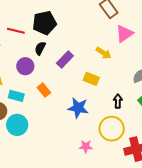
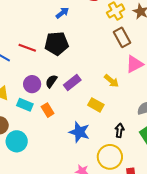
black semicircle: (40, 48) -> (51, 81), moved
cyan rectangle: (16, 96) -> (25, 105), moved

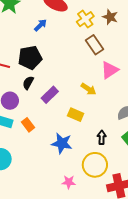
blue arrow: (62, 13) -> (41, 25), moved
black semicircle: (51, 81) -> (28, 83), moved

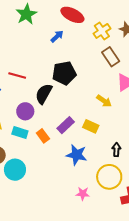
black pentagon: (30, 58) -> (64, 73), moved
black semicircle: (28, 83) -> (44, 94), size x1.5
purple rectangle: (50, 95) -> (66, 125), moved

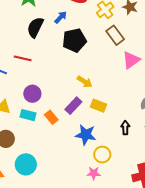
black pentagon: (64, 73) -> (74, 40), moved
black semicircle: (44, 94) -> (35, 27), moved
yellow arrow: (104, 101) -> (85, 82), moved
cyan circle: (15, 170) -> (26, 164), moved
yellow circle: (109, 177) -> (102, 155), moved, size x0.7

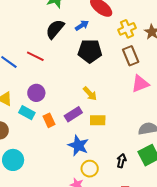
yellow rectangle: (99, 106) -> (98, 120), turned -35
black arrow: (125, 128) -> (121, 161), moved

